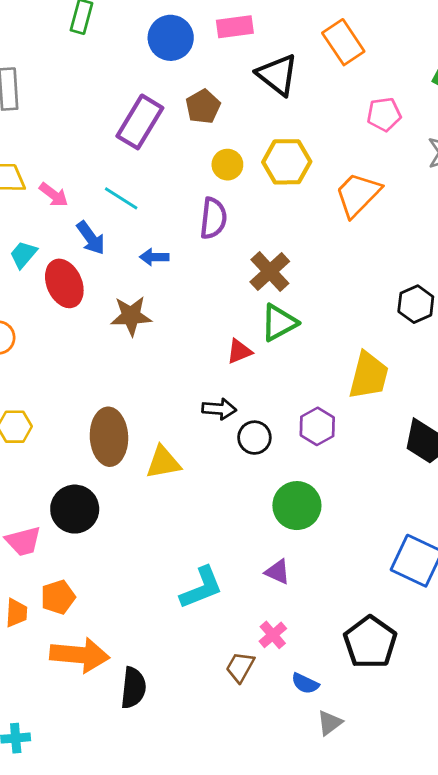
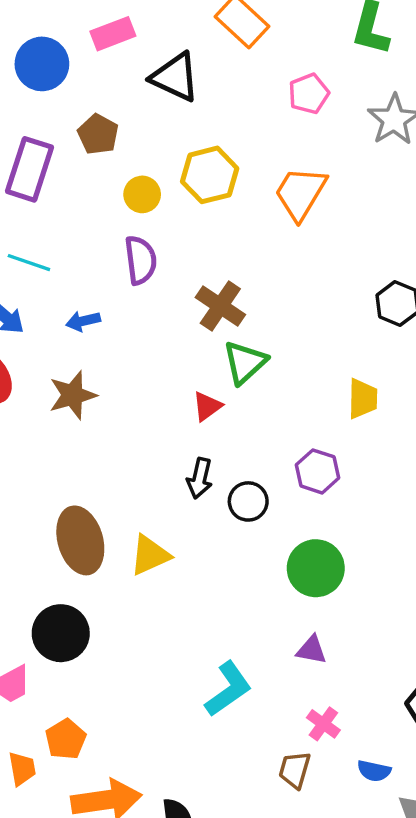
yellow trapezoid: (369, 376) -> (363, 399), size x0.7
black arrow: (219, 409) -> (200, 478), turned 112

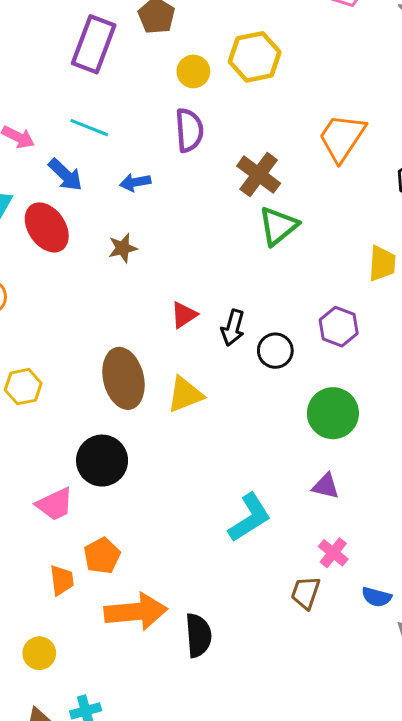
orange trapezoid: (300, 193) -> (342, 138), moved
brown star: (73, 395) -> (123, 248), size x0.7
red triangle: (207, 406) -> (184, 315), moved

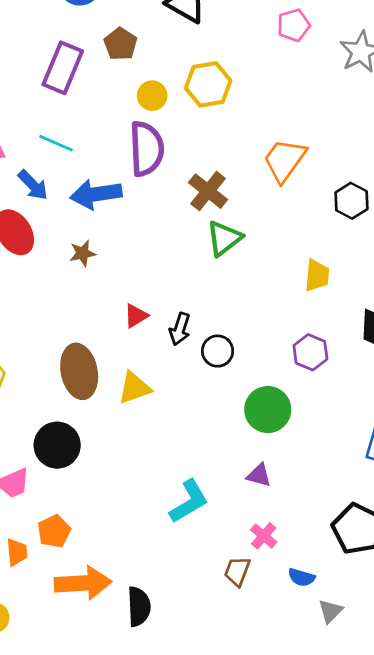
purple semicircle: (189, 130) -> (147, 149), size x1.4
blue arrow: (135, 182) -> (96, 194), size x1.8
purple hexagon: (339, 327) -> (310, 352), moved

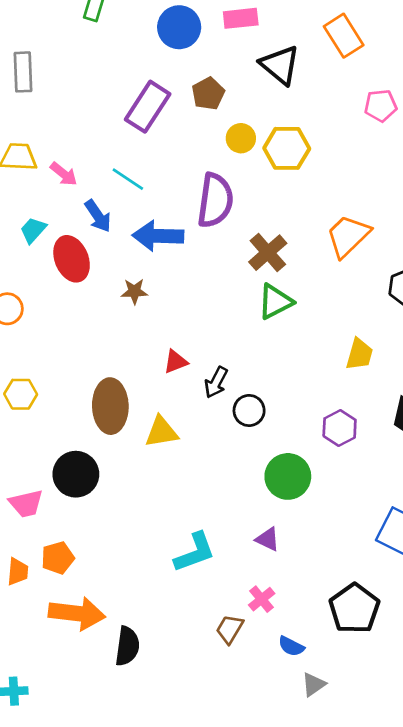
yellow circle: (152, 96) -> (241, 138), moved

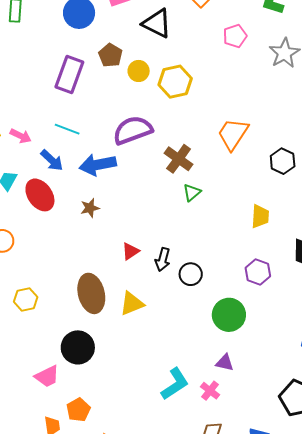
yellow circle: (241, 138) -> (139, 71), moved
purple semicircle: (215, 200) -> (133, 130), turned -105
green triangle: (275, 302) -> (192, 192), size x0.7
pink cross: (262, 599) -> (210, 391), moved

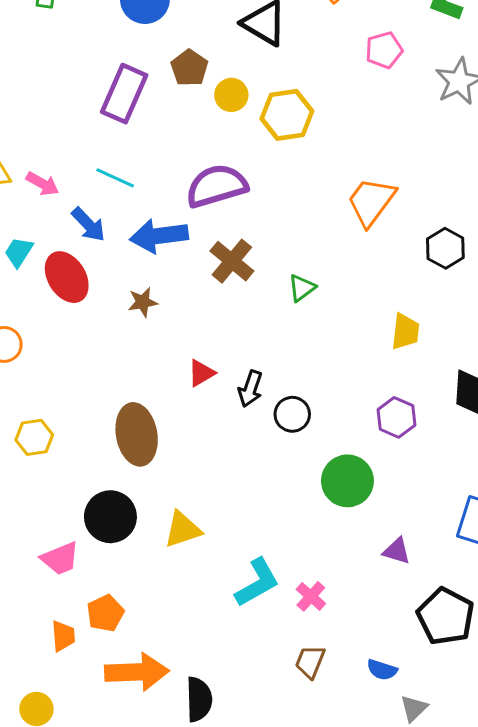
brown cross: (179, 159) -> (232, 261), moved
yellow triangle: (132, 304) -> (183, 529), moved
purple triangle: (225, 363) -> (397, 551), moved

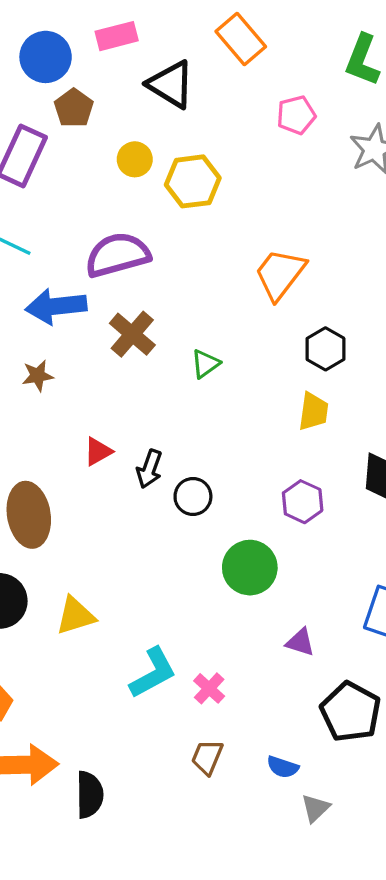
brown pentagon: (189, 68) -> (74, 108), moved
black hexagon: (445, 248) -> (326, 349), moved

